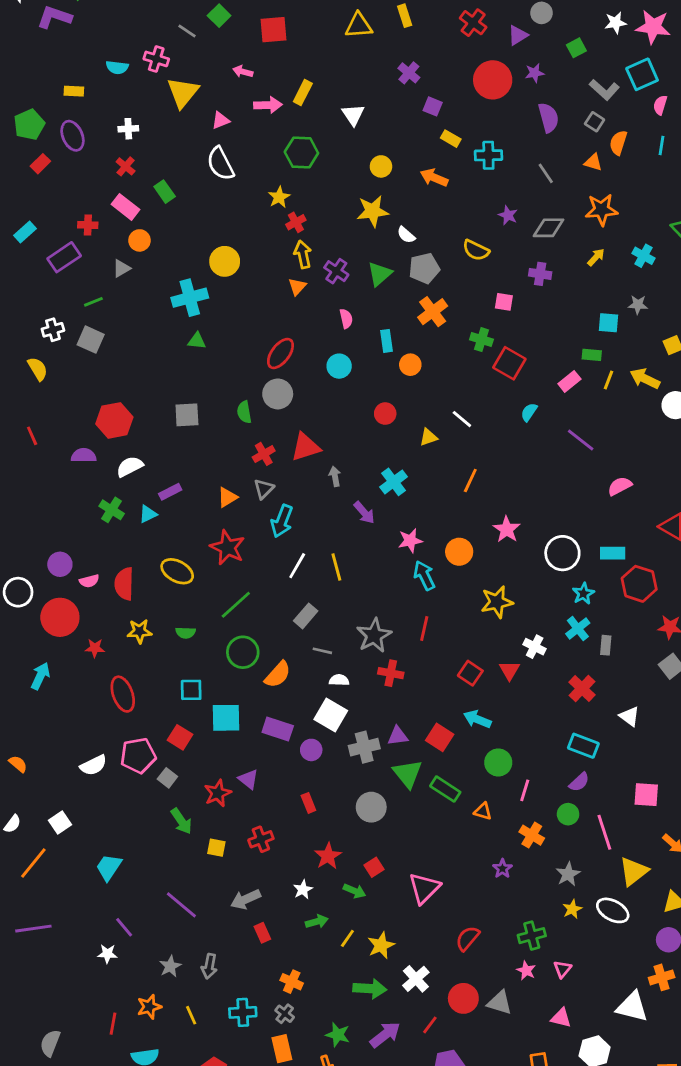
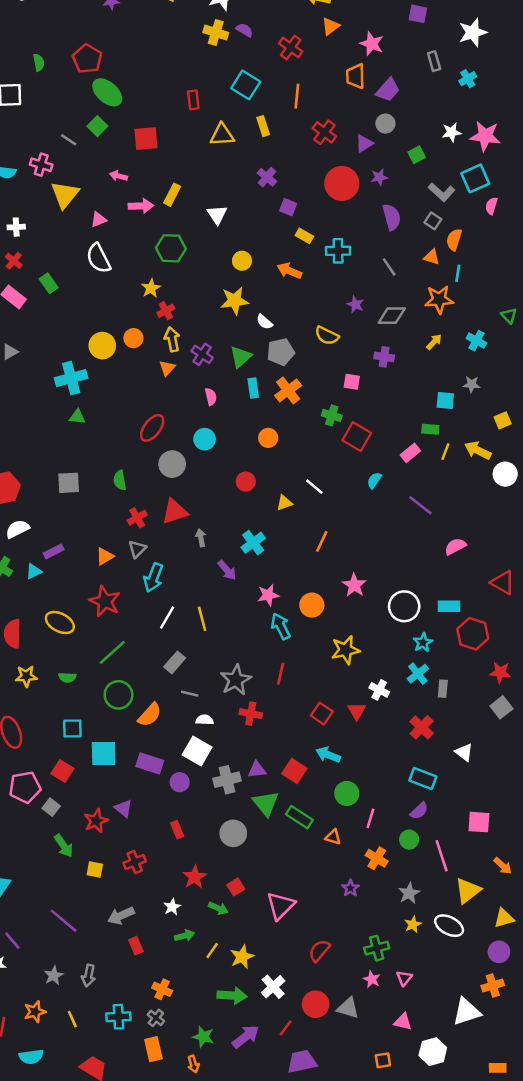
cyan line: (662, 145) -> (458, 273), moved
orange circle: (139, 240) -> (133, 338), moved
cyan rectangle: (387, 341) -> (253, 388), moved
gray circle: (278, 394) -> (172, 464), moved
white triangle: (632, 1007) -> (467, 1012), turned -32

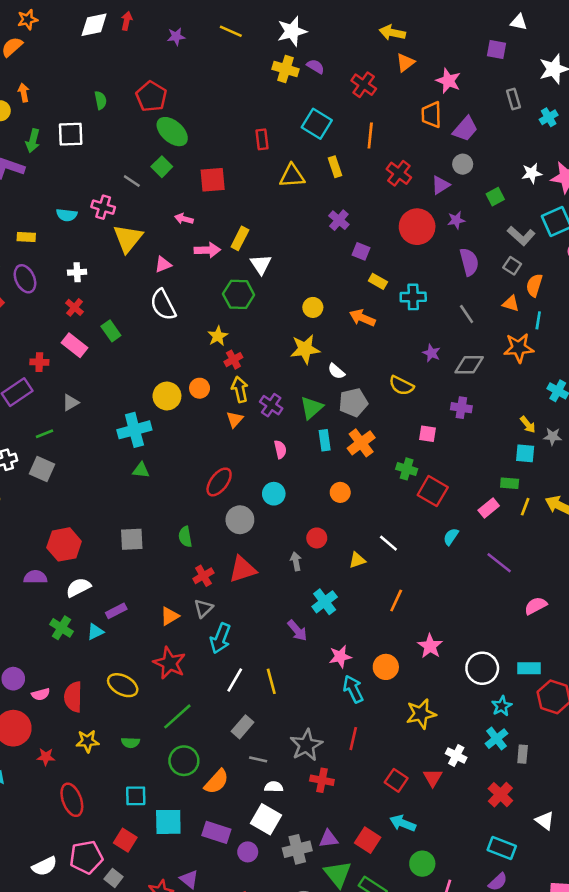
white triangle: (217, 215) -> (261, 264), moved
yellow arrow: (434, 342) -> (528, 425), moved, turned 98
gray arrow: (201, 538) -> (296, 561), moved

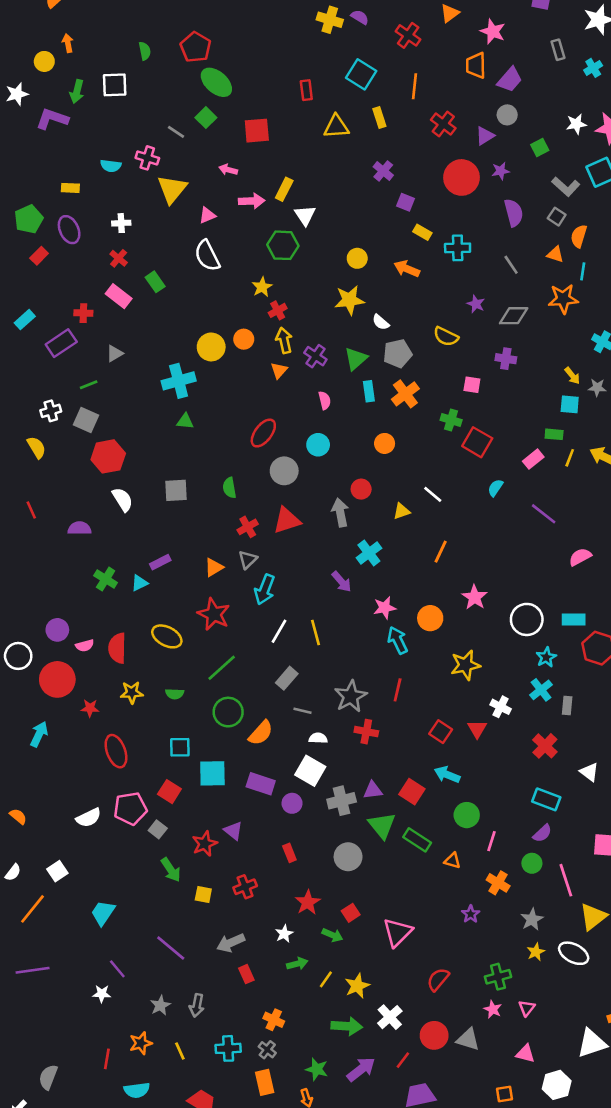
red hexagon: (64, 544) -> (108, 456), moved
gray arrow: (296, 561) -> (340, 513), size x1.5
white semicircle: (78, 587) -> (123, 500), moved, turned 85

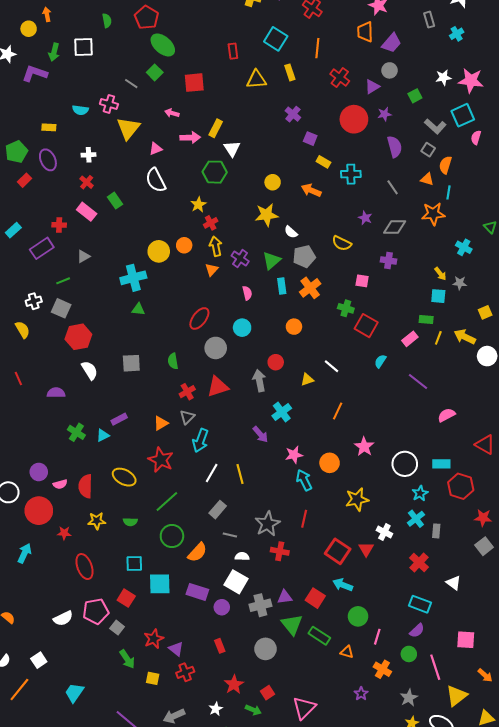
red square: (441, 732) -> (338, 551), size x1.4
purple triangle: (233, 831) -> (176, 649), moved

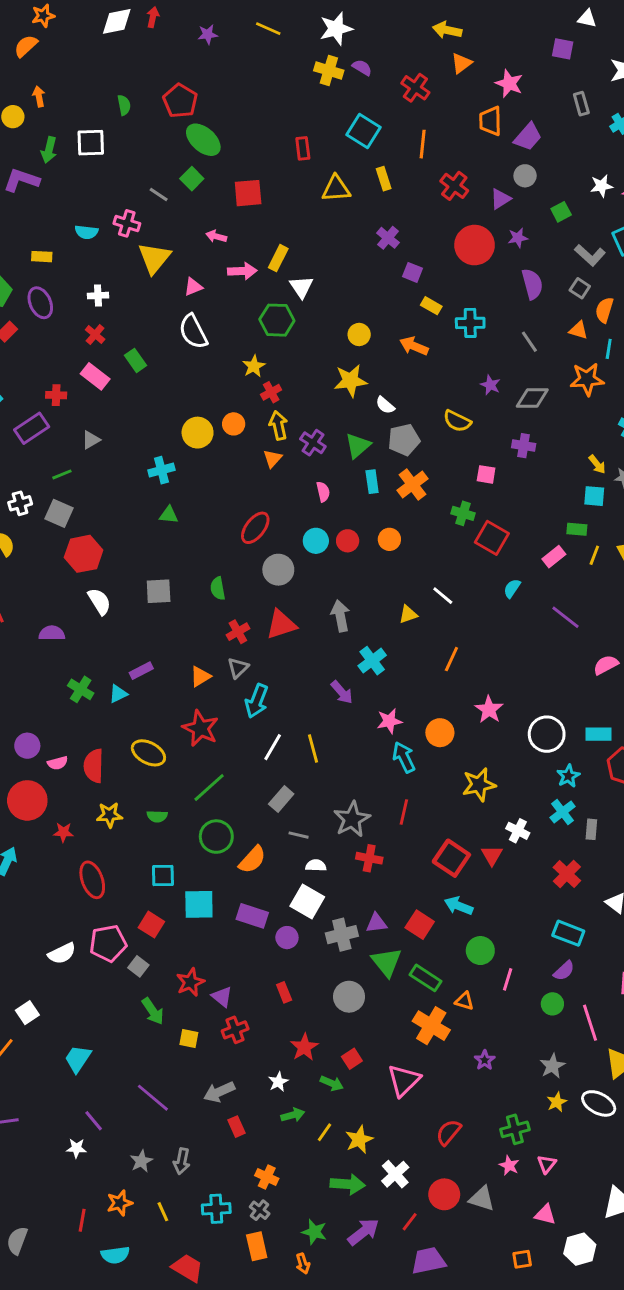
cyan cross: (133, 278) -> (161, 470), size x0.7
red circle: (276, 362) -> (348, 541), moved
orange cross: (382, 669) -> (431, 1026), moved, size x1.4

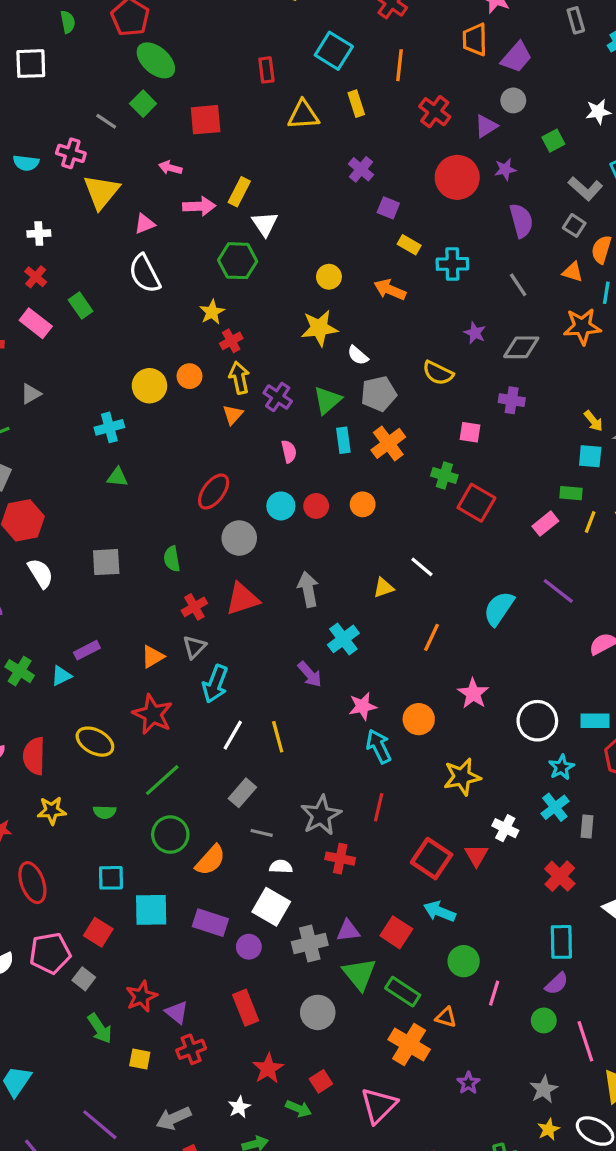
cyan semicircle: (512, 588) -> (499, 609), moved, size x1.6
cyan rectangle: (568, 933) -> (561, 942), turned 68
red rectangle: (284, 992) -> (246, 1008), size x1.5

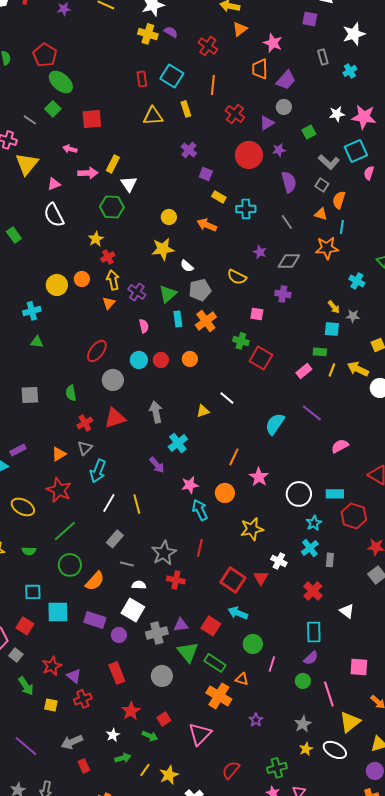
red rectangle: (266, 70) -> (142, 79), moved
orange line: (432, 637) -> (234, 457), moved

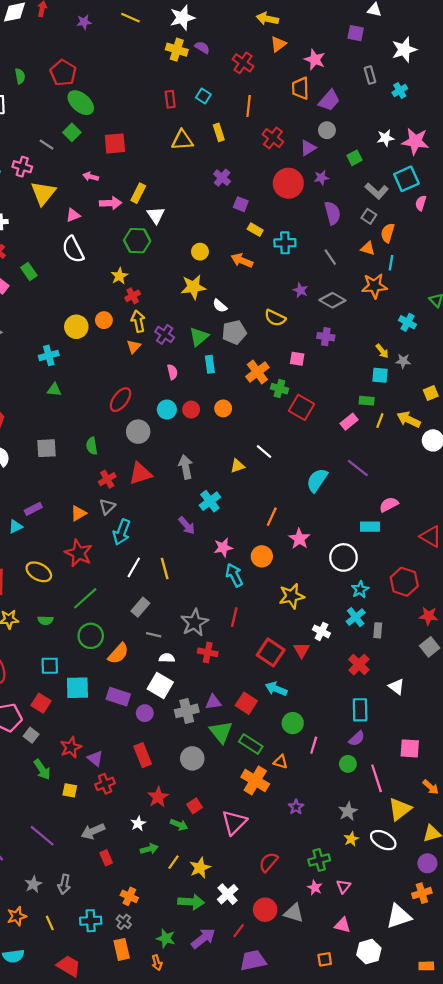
cyan square: (172, 76) -> (203, 96), size x0.6
gray diamond: (289, 261) -> (332, 300), turned 30
orange cross: (206, 321) -> (257, 372), moved
cyan rectangle: (335, 494) -> (370, 527), moved

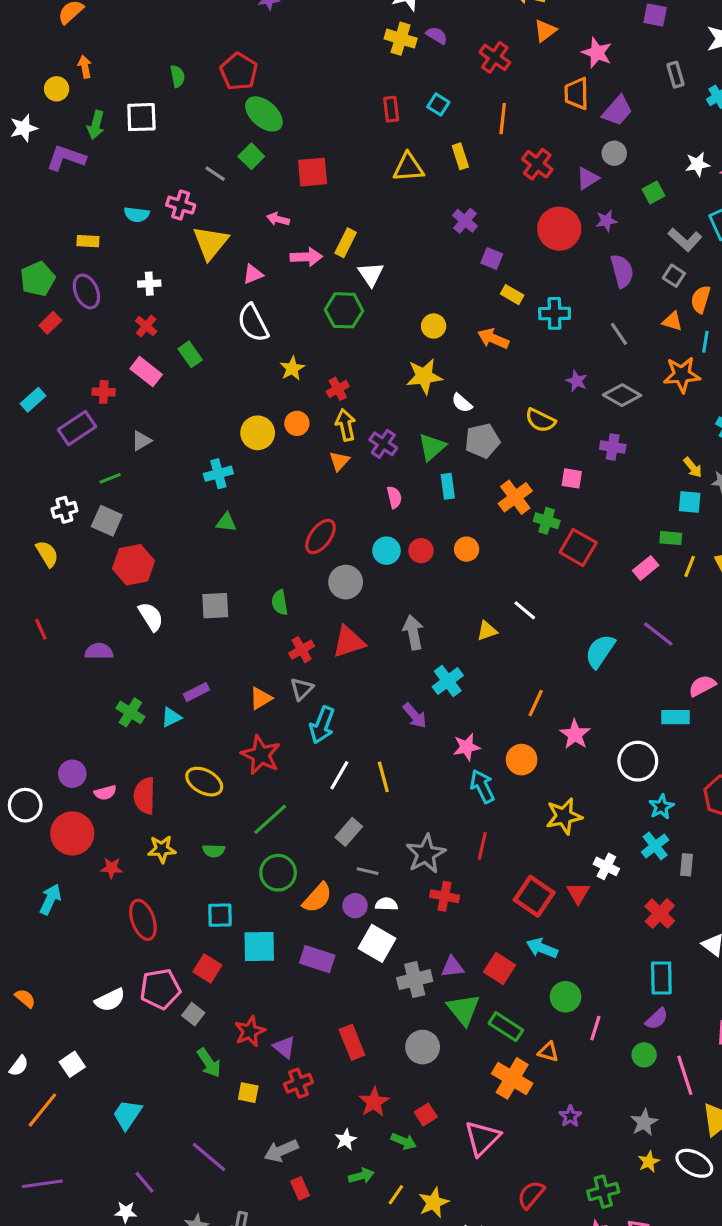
yellow star: (119, 276) -> (292, 368), moved
purple circle: (145, 713) -> (355, 906), moved

